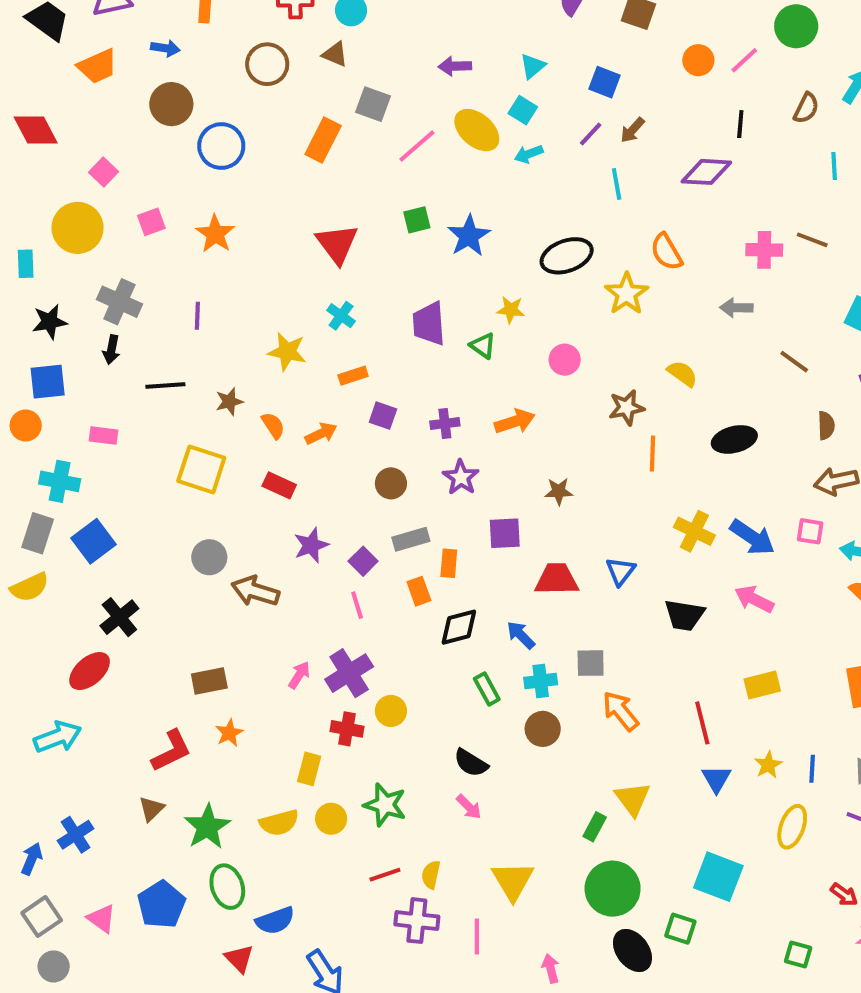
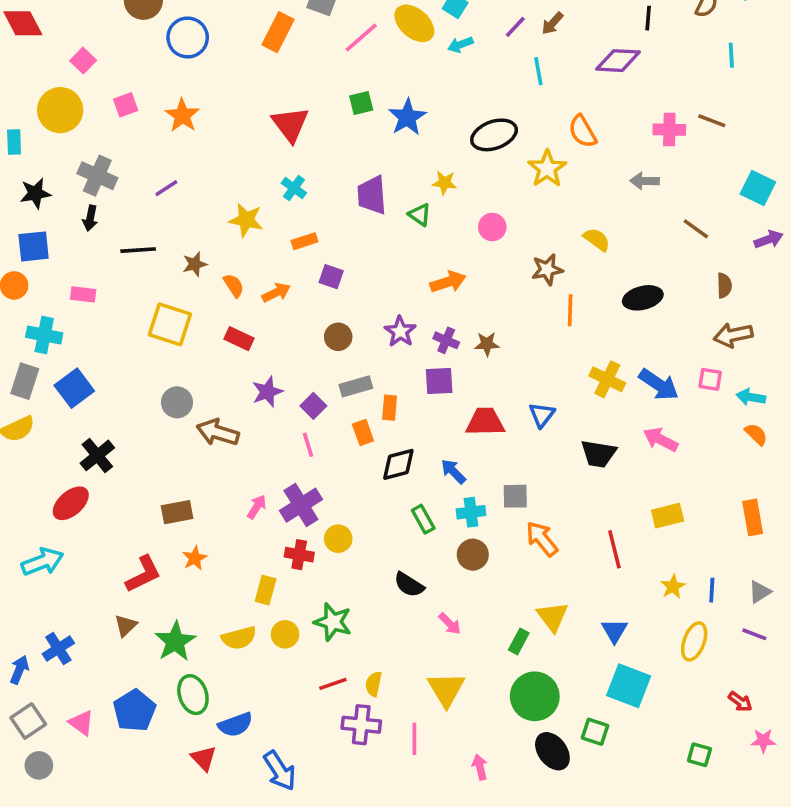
purple line: (197, 316) -> (166, 188), turned 55
purple cross: (445, 423) -> (446, 340), moved, turned 30
blue triangle: (716, 779) -> (614, 631), moved
pink arrow: (469, 807) -> (450, 624), moved

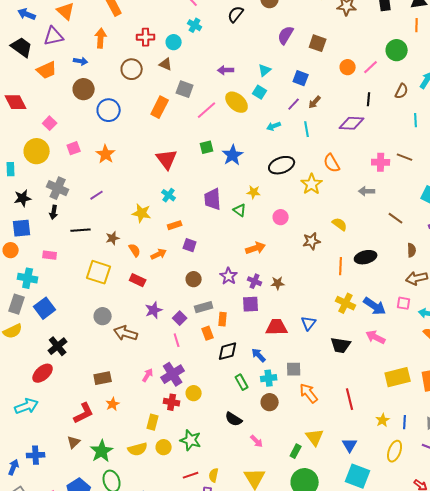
cyan arrow: (460, 45) -> (274, 126), moved
orange line: (570, 310) -> (341, 266), moved
yellow rectangle: (668, 516) -> (398, 377), moved, size x1.4
blue cross: (58, 649) -> (36, 455), turned 30

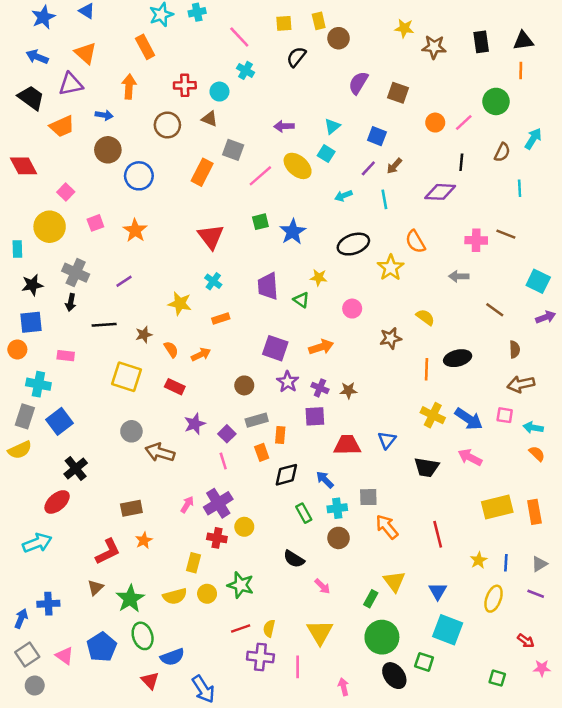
purple square: (190, 245) -> (275, 348), moved, size x1.5

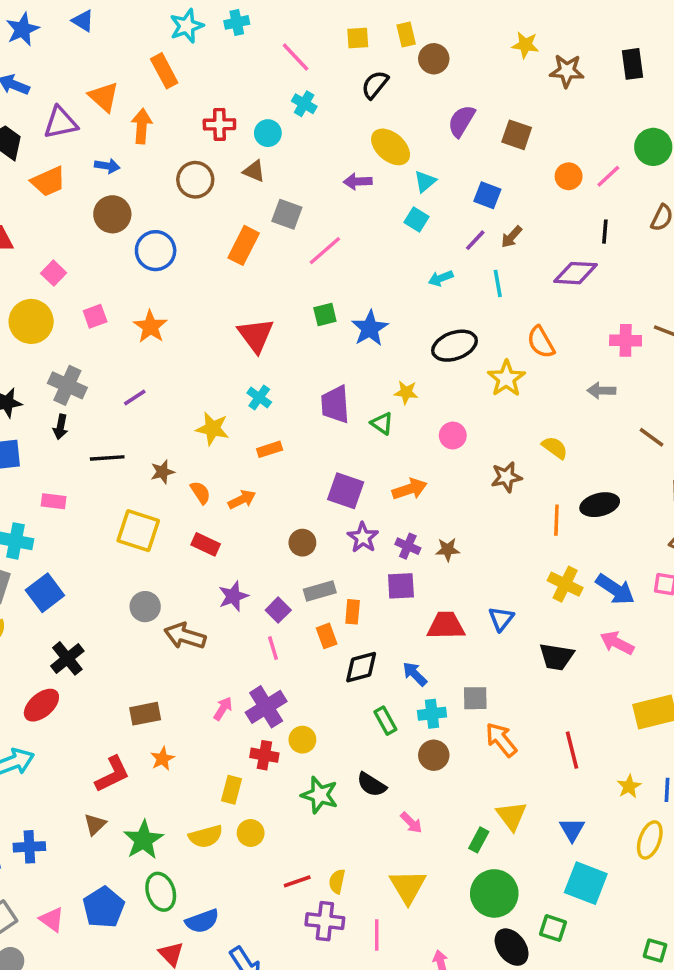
orange triangle: (86, 53) -> (104, 97), moved
yellow ellipse: (298, 166) -> (391, 147), moved
green star: (241, 585) -> (320, 795), moved

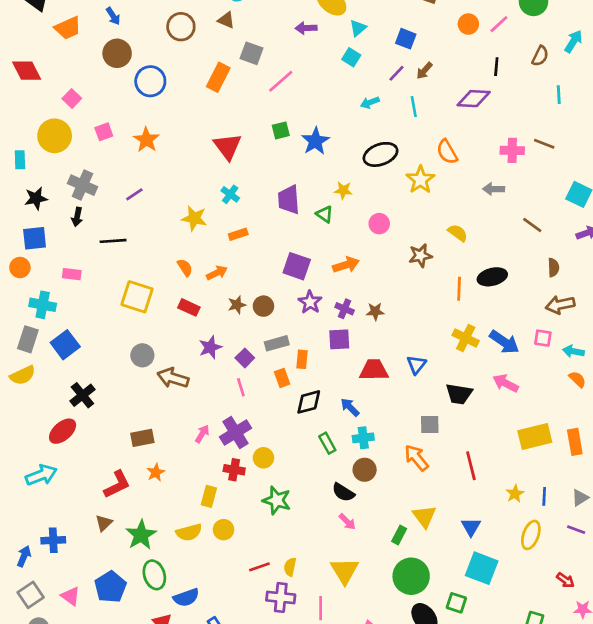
blue arrow: (107, 166) -> (113, 16), turned 48
brown star: (162, 472) -> (237, 305), moved
gray square: (475, 698) -> (430, 425), moved
black semicircle: (372, 785) -> (343, 492), moved

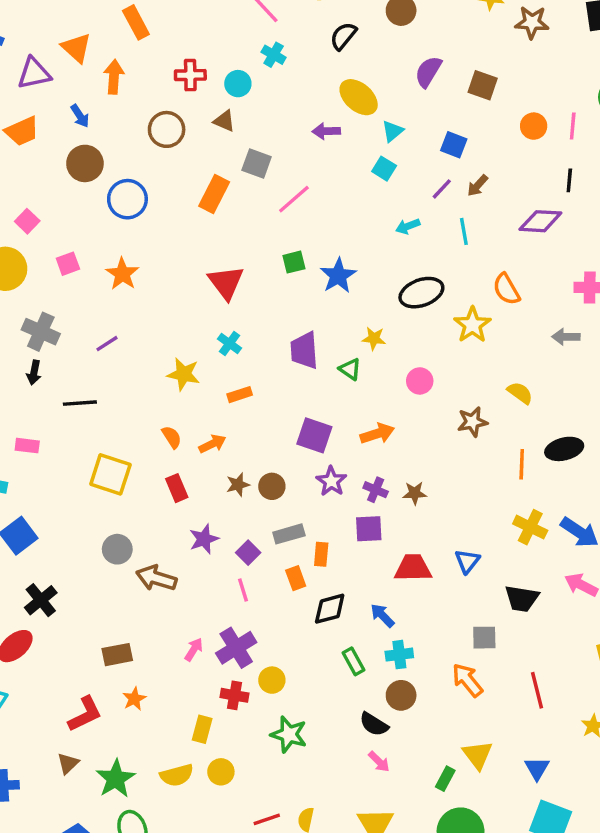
pink line: (499, 24) -> (573, 126), turned -42
red rectangle: (189, 307) -> (177, 488), turned 42

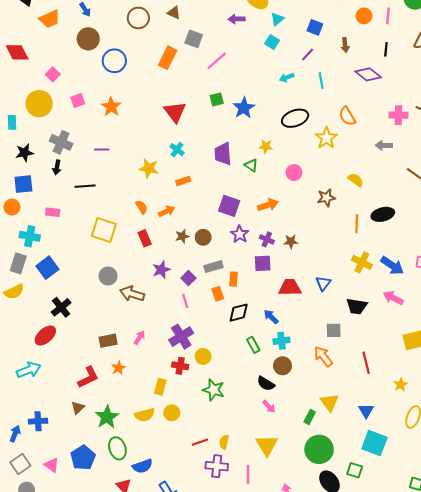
brown arrow: (478, 186) -> (345, 45), moved, turned -48
purple diamond: (540, 221) -> (368, 74), turned 35
purple line: (107, 344) -> (102, 150), turned 32
pink arrow: (194, 649) -> (139, 338), moved

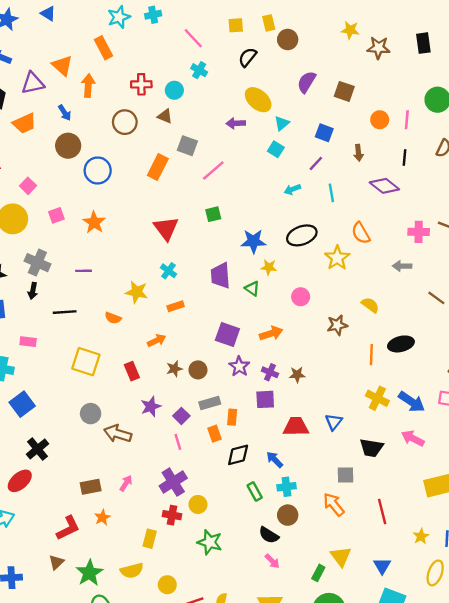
blue star: (244, 108) -> (253, 241), moved, turned 30
orange semicircle: (141, 207) -> (113, 318), moved, turned 144
yellow circle: (172, 413) -> (167, 585), moved

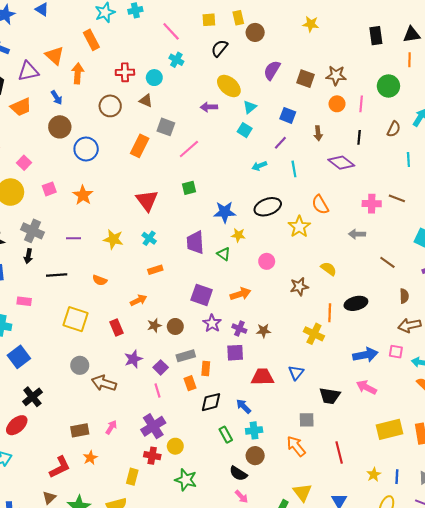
brown star: (379, 48) -> (336, 75), moved
yellow star: (137, 292) -> (113, 239), moved
yellow cross: (377, 398) -> (314, 334), moved
blue arrow: (412, 402) -> (365, 355), turned -45

